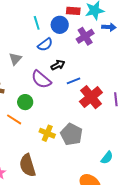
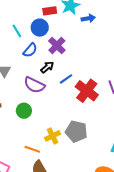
purple cross: (85, 36) -> (57, 45), moved
orange line: (14, 119) -> (32, 149), moved
yellow cross: (47, 133) -> (53, 136), turned -35

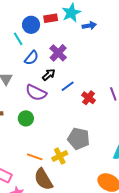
blue circle: (40, 28) -> (31, 25), moved
red cross: (87, 91) -> (89, 98), size x0.6
yellow cross: (53, 136) -> (60, 156), moved

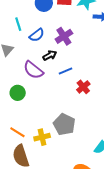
cyan line: (18, 39) -> (18, 24), moved

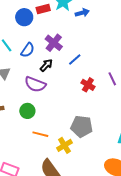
blue line: (66, 71) -> (75, 60), moved
orange line: (17, 132) -> (40, 134), moved

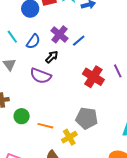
blue line: (75, 60) -> (79, 41), moved
red cross: (88, 85) -> (93, 77), size x1.5
green circle: (27, 111) -> (22, 116), moved

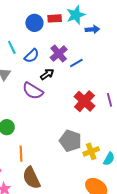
orange line: (45, 126) -> (21, 154), moved, turned 63
yellow cross: (69, 137) -> (91, 151), moved

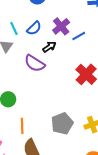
cyan line: (12, 47) -> (14, 28), moved
gray pentagon: (70, 141) -> (62, 123), moved, turned 30

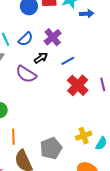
blue line: (79, 36) -> (68, 61), moved
gray pentagon: (62, 123) -> (51, 148), moved

